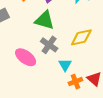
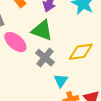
pink ellipse: (26, 57) -> (15, 42), moved

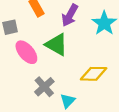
gray cross: (45, 58) -> (44, 87), moved

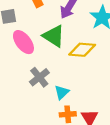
yellow diamond: (94, 74) -> (82, 50), moved

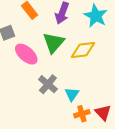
green triangle: (54, 36) -> (54, 43), turned 50

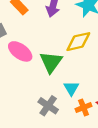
green triangle: (54, 43) -> (51, 62), moved
gray cross: (48, 84) -> (48, 106), moved

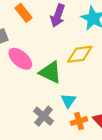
green triangle: (51, 62) -> (50, 72), turned -45

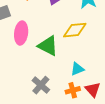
pink ellipse: (20, 59) -> (21, 33), turned 55
cyan triangle: (68, 101) -> (77, 69), moved, turned 32

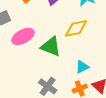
pink ellipse: (21, 33) -> (23, 36), turned 60

